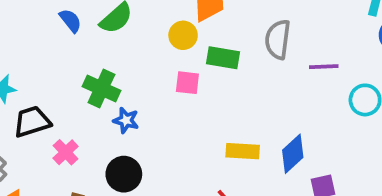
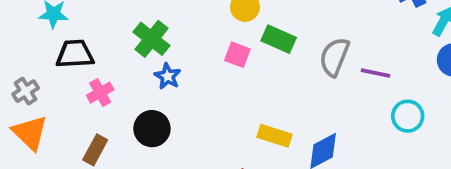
gray semicircle: (278, 39) -> (334, 57), moved

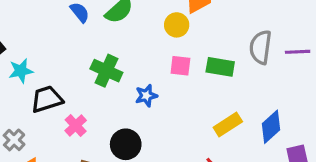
green rectangle: (279, 39) -> (220, 67), moved
blue star: (168, 76) -> (146, 96), moved, turned -30
yellow rectangle: (274, 136) -> (228, 125), turned -36

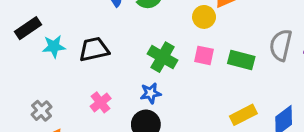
green cross: (106, 71) -> (163, 57), moved
blue star: (146, 96) -> (151, 93), moved
black trapezoid: (47, 99) -> (94, 49), moved

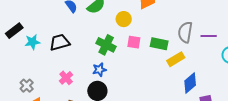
yellow circle: (204, 17) -> (124, 19), moved
yellow rectangle: (243, 115) -> (176, 59), moved

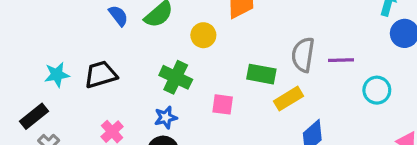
black rectangle: (14, 31) -> (34, 116), moved
pink square: (134, 42) -> (223, 104), moved

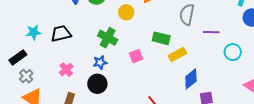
gray semicircle: (303, 55) -> (187, 15), moved
pink square: (223, 104) -> (136, 56), turned -32

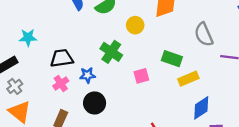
gray semicircle: (187, 15) -> (204, 34), turned -40
black trapezoid: (61, 34) -> (62, 58), moved
blue star: (100, 62) -> (87, 75), moved

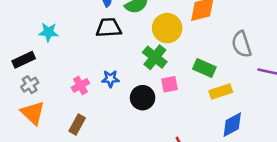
yellow circle: (135, 25) -> (167, 28), size x1.5
green cross: (111, 52) -> (155, 57), moved
black trapezoid: (62, 58) -> (109, 28), moved
black circle: (95, 103) -> (143, 98), moved

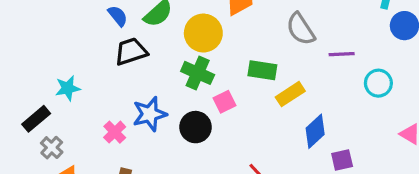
cyan star: (48, 32) -> (68, 88), moved
blue star: (110, 79) -> (150, 114), size x1.5

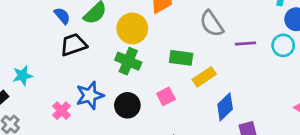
cyan circle: (378, 83) -> (283, 45), moved
pink square: (225, 102) -> (166, 96), moved

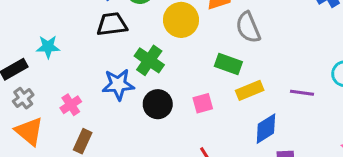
gray semicircle: (212, 24) -> (248, 27), moved
purple line: (245, 43) -> (302, 93), moved
green cross: (128, 61) -> (149, 60), moved
pink cross: (62, 111) -> (71, 105), moved

